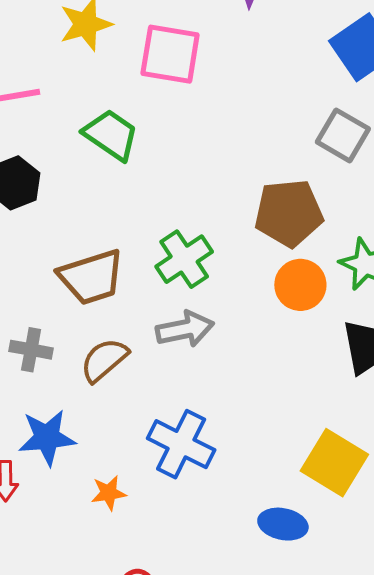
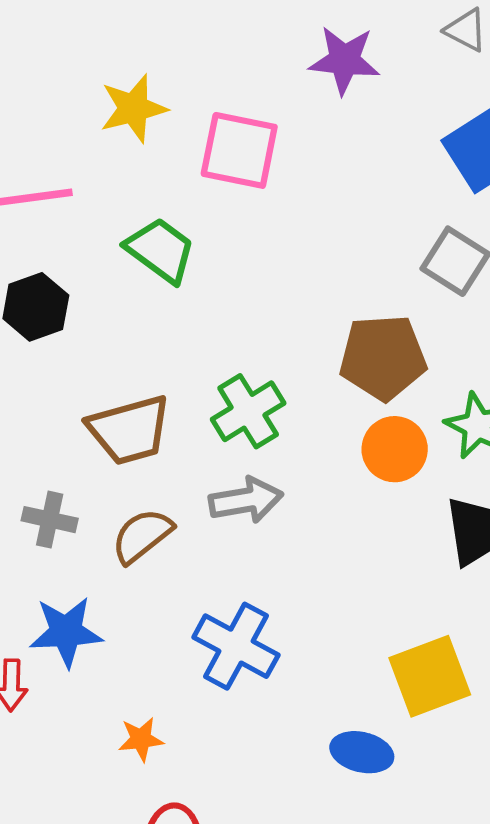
yellow square: (334, 463) -> (430, 676), turned 36
orange star: (109, 493) -> (141, 739), moved

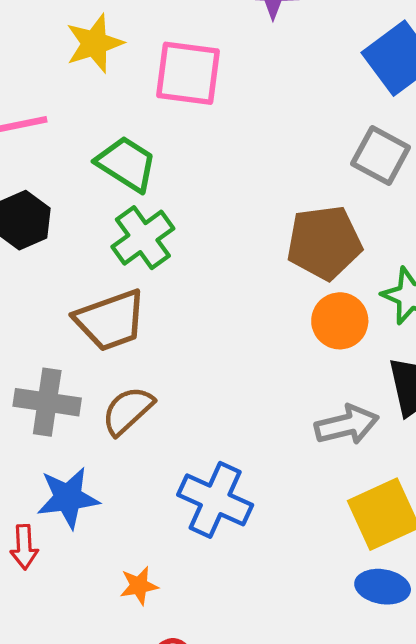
green cross: (248, 411) -> (143, 238), moved
gray arrow: (246, 500) -> (347, 425), moved
gray cross: (50, 520) -> (47, 402), size x1.4
blue ellipse: (362, 752) -> (383, 587), moved

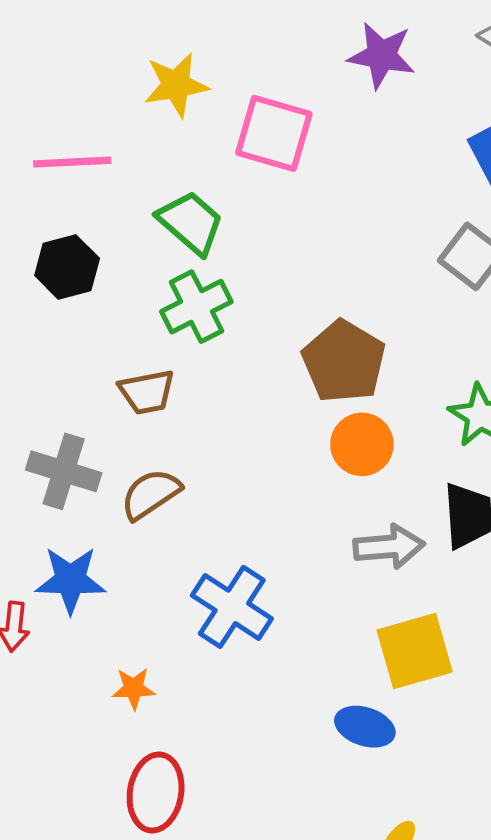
brown pentagon: (324, 243) -> (344, 362), moved, turned 30
brown trapezoid: (110, 320) -> (147, 392), size x0.7
orange circle: (340, 321) -> (362, 444), moved
blue ellipse: (383, 587) -> (365, 727), moved

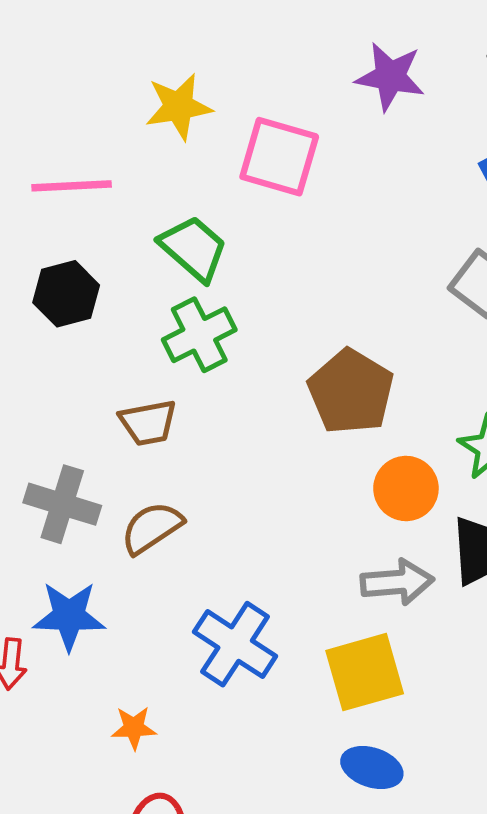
orange circle: (362, 444) -> (406, 488), moved
yellow square: (415, 651) -> (365, 672), moved

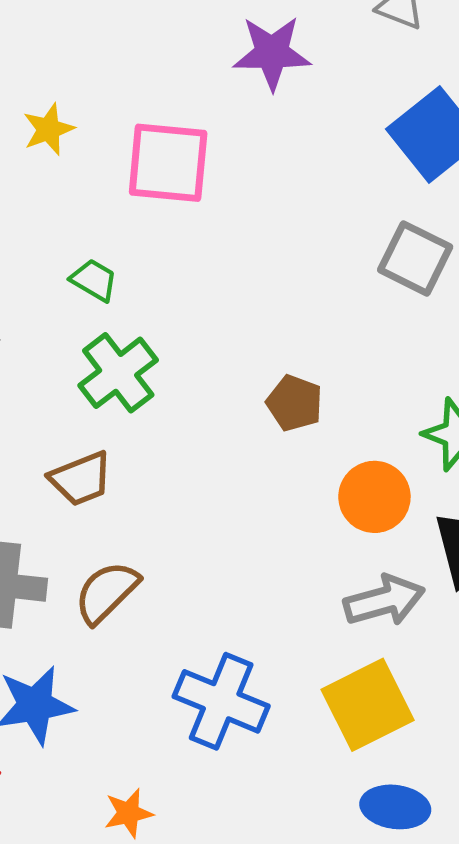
yellow star: (179, 107) -> (48, 129), size x0.7
green trapezoid: (194, 248) -> (94, 280), size x0.6
brown pentagon: (351, 392) -> (295, 403), size x0.6

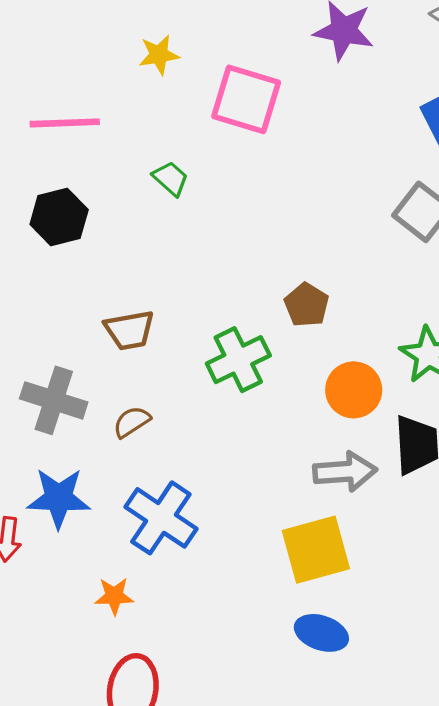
green cross: (118, 373) -> (238, 360), moved
brown semicircle: (107, 592) -> (132, 422), size x0.7
blue cross: (221, 701) -> (161, 518), moved

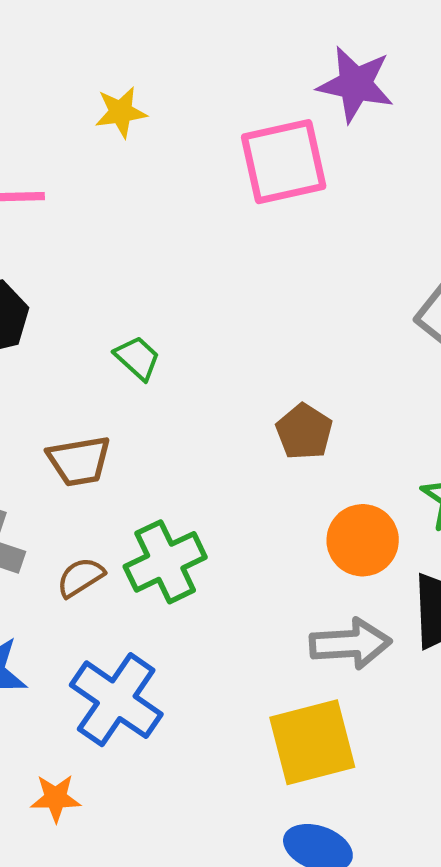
pink square: (246, 99) -> (284, 162), moved, turned -30
green trapezoid: (171, 179) -> (137, 358), moved
green cross: (238, 360) -> (165, 562), moved

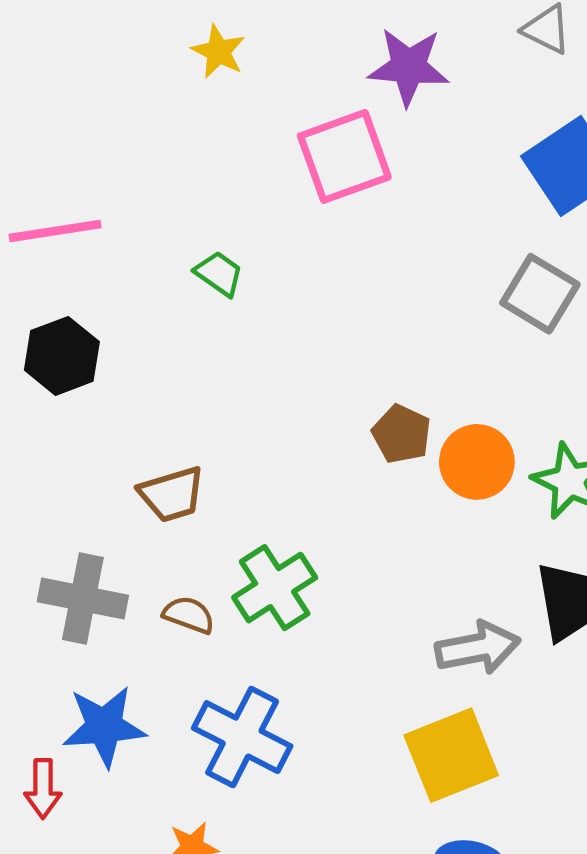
yellow star: (121, 112) -> (218, 51), moved, turned -30
green trapezoid: (137, 358) -> (219, 274), moved
orange circle: (363, 540) -> (477, 462), moved
brown semicircle: (80, 577) -> (189, 615), turned 60

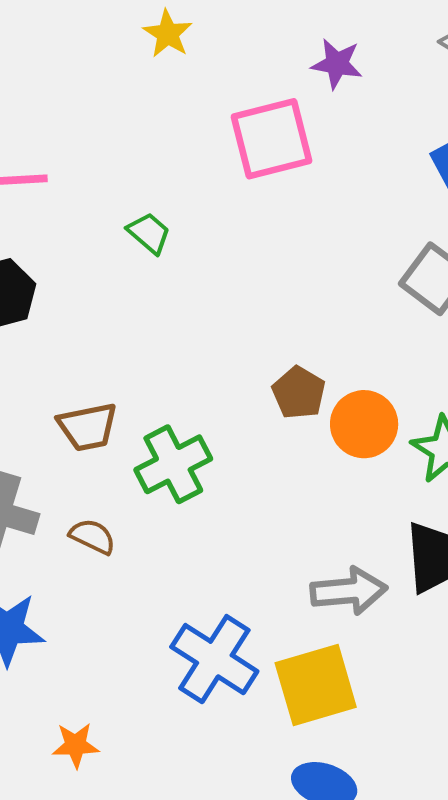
purple star: (409, 67) -> (337, 64), size x0.7
green cross: (275, 588) -> (173, 464), moved
blue cross: (242, 737) -> (214, 659), moved

